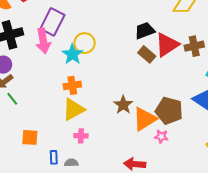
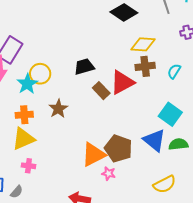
black trapezoid: (145, 31) -> (84, 67), moved
brown cross: (194, 46) -> (145, 66), moved
brown star: (123, 105) -> (58, 109), moved
gray semicircle: (71, 163) -> (17, 192), turned 128

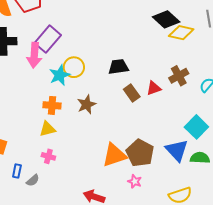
yellow diamond: (143, 44) -> (181, 33), moved
brown cross: (145, 66) -> (179, 76), turned -30
red triangle: (122, 82) -> (154, 88), size x0.6
yellow triangle: (23, 139) -> (47, 129), size x0.7
pink star: (109, 173) -> (135, 181), moved

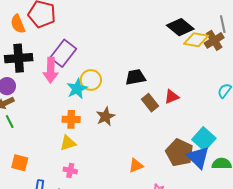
brown cross: (179, 76) -> (214, 40), moved
cyan square: (196, 127) -> (204, 139), moved
brown pentagon: (140, 153) -> (179, 153), moved
orange triangle: (114, 155) -> (136, 166), size x0.6

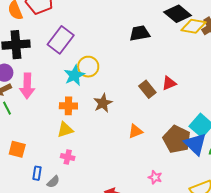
pink arrow: (51, 70) -> (27, 86), moved
black trapezoid: (135, 77) -> (140, 33), moved
orange triangle: (136, 166) -> (135, 131), moved

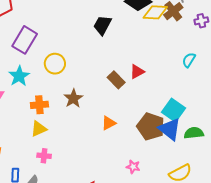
black trapezoid: (140, 33) -> (102, 25), turned -45
cyan star: (74, 75) -> (19, 76), moved

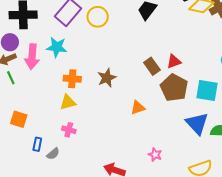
yellow circle: (55, 64) -> (98, 17), moved
cyan star: (19, 76) -> (57, 47), turned 30
cyan square: (173, 110) -> (207, 91), moved, turned -35
brown pentagon: (151, 126) -> (174, 88), moved

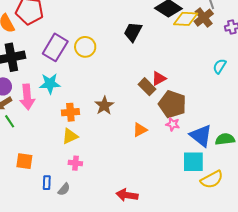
red triangle: (174, 61) -> (159, 78), moved
cyan square: (207, 91) -> (193, 162), moved
pink star: (155, 155) -> (173, 124), moved

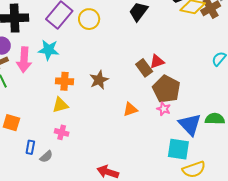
green semicircle: (225, 139) -> (215, 119), moved

